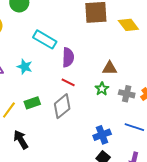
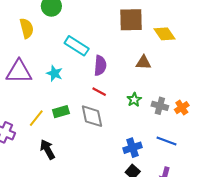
brown triangle: (110, 68) -> (143, 63), moved
gray diamond: (62, 106) -> (92, 116), turned -65

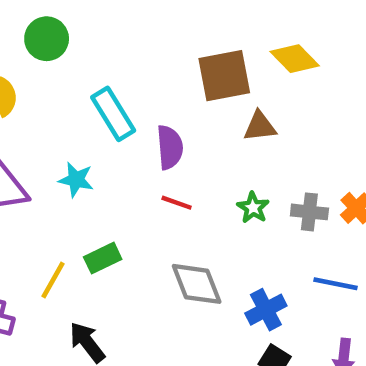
brown square: (131, 20) -> (224, 76), moved
cyan rectangle: (77, 46) -> (113, 114), turned 35
gray diamond: (92, 116) -> (197, 284), moved

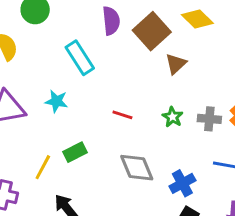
brown square: (224, 76) -> (152, 31), turned -30
brown triangle: (260, 126) -> (176, 64), turned -35
purple semicircle: (170, 147) -> (111, 21), moved

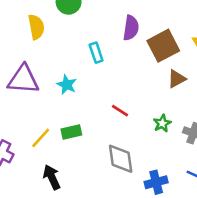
cyan rectangle: (80, 58) -> (96, 53), size x0.7

